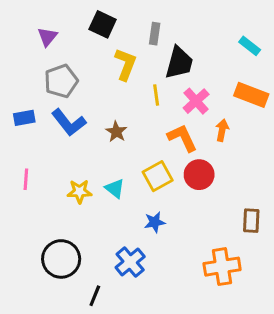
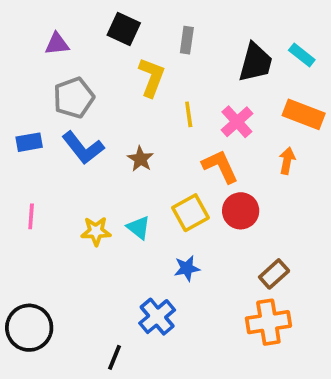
purple triangle: (47, 37) -> (57, 44), turned 45
black trapezoid: (179, 63) -> (255, 62), moved
orange arrow: (222, 130) -> (287, 161), moved
brown rectangle: (251, 221) -> (274, 274), moved, turned 45
black circle: (61, 259) -> (29, 328), moved

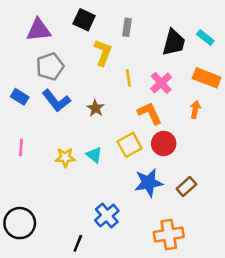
purple triangle: (57, 44) -> (39, 30), size x1.5
blue rectangle: (29, 142) -> (20, 97), turned 42
blue star: (187, 268) -> (148, 183), moved, size x1.6
orange cross: (268, 322) -> (169, 234), moved

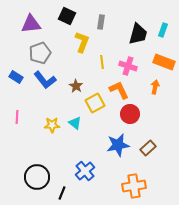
cyan rectangle: (205, 37) -> (163, 30), turned 72
pink cross: (161, 83) -> (128, 66), turned -30
yellow square: (130, 145) -> (95, 103), moved
black circle: (20, 223) -> (37, 177), moved

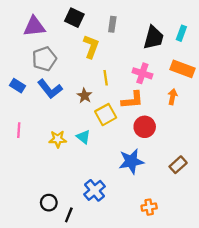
yellow line: (102, 62) -> (106, 78), moved
orange L-shape: (119, 90) -> (132, 100), turned 110
brown rectangle: (148, 148) -> (178, 165), moved
black circle: (37, 177) -> (49, 203), moved, size x0.6
orange cross: (134, 186) -> (149, 207), size x0.6

